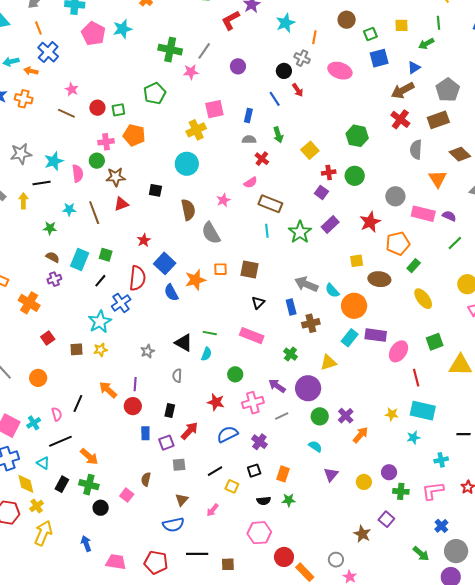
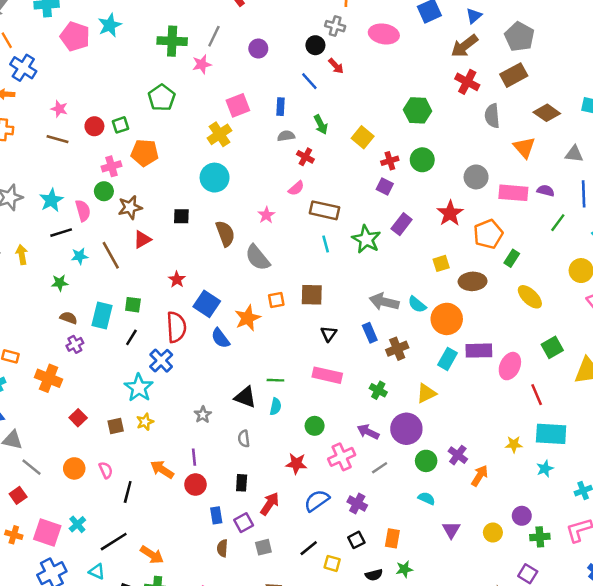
black line: (42, 183) -> (61, 233), moved
pink semicircle: (57, 414) -> (106, 470), moved
brown semicircle: (146, 479) -> (222, 548), moved

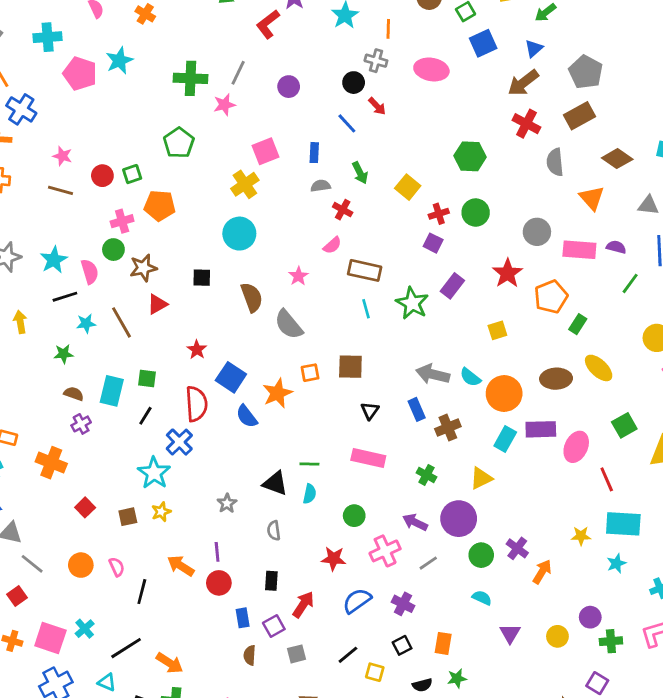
brown ellipse: (473, 281) -> (556, 379), moved

